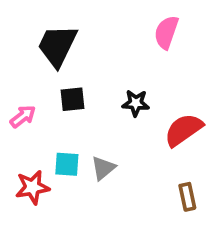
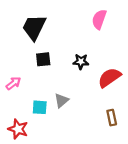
pink arrow: (23, 116) -> (13, 83), moved
cyan square: (67, 164) -> (40, 107), moved
red star: (32, 187) -> (18, 129), moved, turned 30

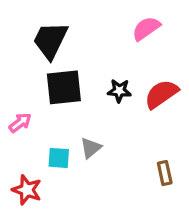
pink semicircle: (99, 19) -> (146, 28), turned 36
black square: (43, 59) -> (64, 87), size x1.6
red semicircle: (109, 78) -> (161, 94), moved

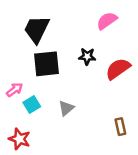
black star: (119, 91) -> (87, 56), moved
cyan square: (59, 158) -> (32, 104), moved, turned -35

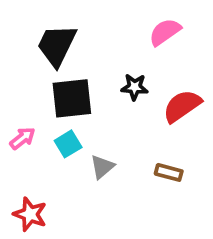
cyan square: (32, 104) -> (68, 144), moved
brown rectangle: (120, 127) -> (169, 172), moved, turned -63

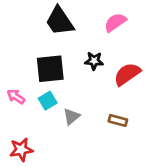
black trapezoid: (57, 45) -> (60, 21), moved, turned -60
pink arrow: (22, 138) -> (16, 97), turned -108
red star: (30, 214) -> (21, 150), turned -30

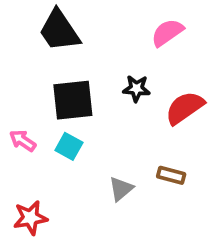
black trapezoid: (60, 21) -> (59, 31), moved
cyan square: (48, 101) -> (69, 146), turned -30
gray triangle: (72, 116) -> (121, 189), moved

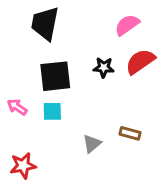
black trapezoid: (59, 31) -> (45, 23), turned 45
red semicircle: (185, 108) -> (140, 62), moved
cyan square: (69, 146) -> (52, 111), turned -30

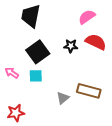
red semicircle: (140, 62) -> (96, 42), turned 60
black square: (55, 76) -> (38, 52), turned -30
brown rectangle: (130, 133) -> (89, 91), size x1.6

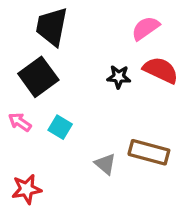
black square: (38, 52) -> (38, 77), moved
cyan square: (36, 76) -> (60, 127), turned 32
gray triangle: (63, 98) -> (105, 164), turned -40

